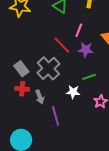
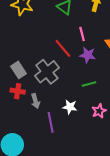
pink line: (79, 30) -> (82, 34), turned -40
white star: (73, 92) -> (70, 107), moved

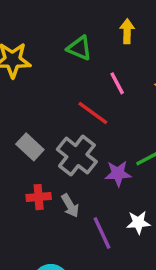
purple star: (88, 55) -> (118, 173), moved
gray rectangle: (18, 70) -> (30, 147), moved
white star: (70, 107) -> (138, 222), moved

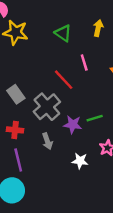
gray arrow: (70, 206) -> (47, 141), moved
purple line: (102, 233) -> (18, 160), moved

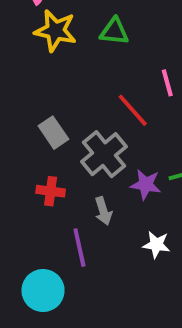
green triangle: (63, 33) -> (114, 32), moved, turned -30
purple line: (18, 160) -> (79, 248), moved

